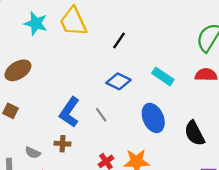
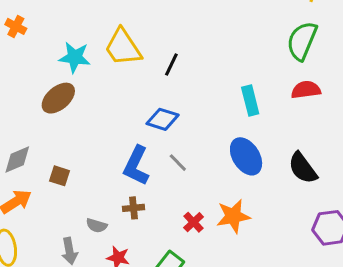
black line: (119, 41) -> (171, 64), moved
brown ellipse: (18, 70) -> (58, 98), moved
cyan rectangle: (163, 76) -> (250, 101), turned 50
blue diamond: (118, 81) -> (162, 119), moved

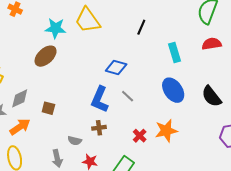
black line: (171, 64) -> (141, 27), moved

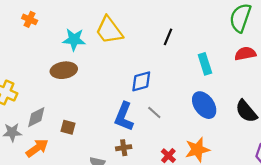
brown ellipse: (46, 56) -> (64, 70), turned 35
blue diamond: (116, 68) -> (141, 81), turned -30

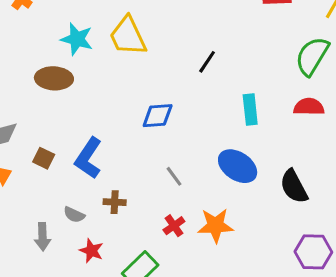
blue ellipse: (204, 105) -> (238, 166), turned -32
gray line: (154, 112) -> (174, 176), moved
blue L-shape: (124, 117) -> (88, 158), moved

